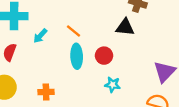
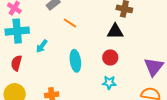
orange line: (74, 31) -> (70, 23), moved
red circle: (104, 56) -> (110, 57), moved

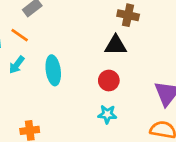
orange line: (70, 23) -> (20, 35), moved
cyan ellipse: (75, 61) -> (53, 70), moved

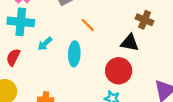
orange line: (20, 35) -> (88, 25), moved
red circle: (109, 80) -> (119, 71), size x1.5

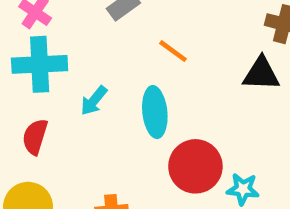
red circle: (119, 71) -> (195, 166), moved

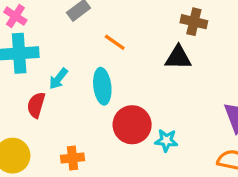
red semicircle: (35, 137) -> (36, 105), moved

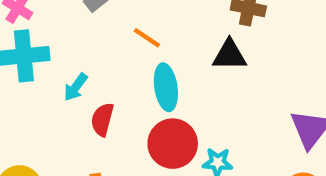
cyan ellipse: (102, 86) -> (166, 87), moved
red semicircle: (36, 105) -> (102, 120), moved

